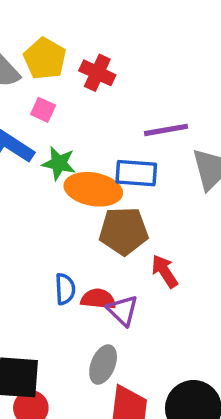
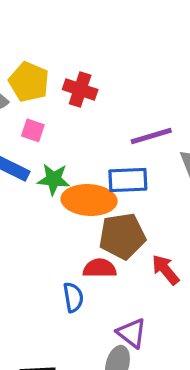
red semicircle: (98, 299) -> (100, 268), moved
purple triangle: (123, 310) -> (132, 333), moved

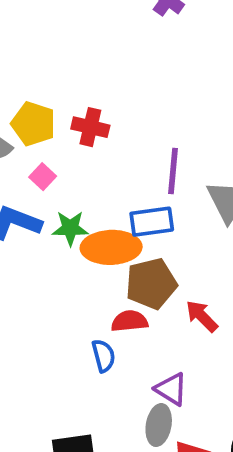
pink square: (33, 130) -> (43, 177), turned 30
purple line: (151, 136) -> (173, 171), turned -63

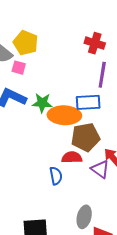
red cross: (90, 127) -> (95, 43), moved
pink square: (43, 177) -> (19, 68), moved, turned -32
purple triangle: (171, 389) -> (100, 169), moved

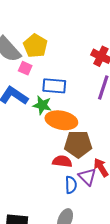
blue rectangle: (88, 102) -> (54, 86), moved
blue semicircle: (56, 176) -> (71, 185), moved

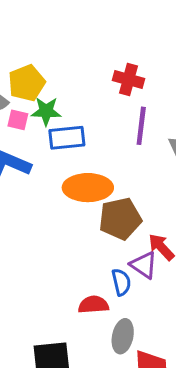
yellow pentagon: (35, 46) -> (27, 83), turned 30
green star: (42, 105) -> (46, 111), moved
red semicircle: (62, 161) -> (93, 305), moved

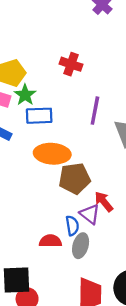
red cross: (128, 80) -> (71, 64), moved
green star: (46, 111) -> (25, 95), turned 30
gray ellipse: (123, 336) -> (81, 246), moved

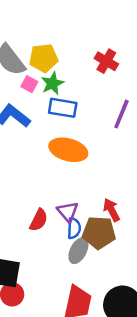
brown pentagon: (75, 178) -> (99, 233), moved
purple triangle: (90, 214) -> (68, 212), moved
red semicircle: (50, 241) -> (39, 220), moved, turned 105

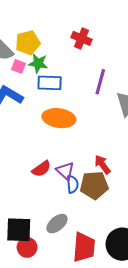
green star: (52, 83) -> (38, 63), turned -30
red semicircle: (39, 220) -> (41, 169), moved, turned 36
gray ellipse: (78, 251) -> (57, 224), moved, turned 30

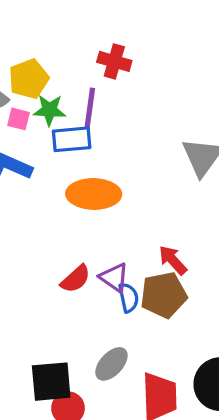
purple line: (100, 82) -> (90, 108), moved

